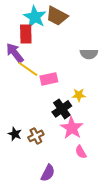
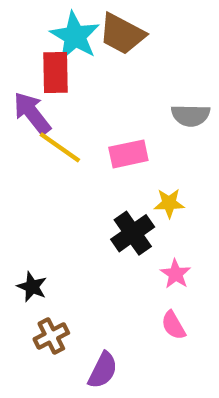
pink rectangle: (49, 79) -> (128, 154), moved
pink star: (72, 128) -> (176, 274), moved, size x0.6
brown cross: (36, 136) -> (51, 336), moved

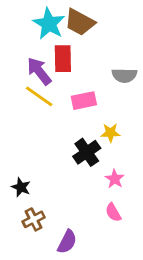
red rectangle: (56, 72) -> (63, 59), moved
purple arrow: (32, 113) -> (39, 71), moved

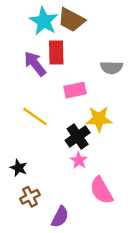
yellow line: (39, 96) -> (35, 116), moved
yellow star: (110, 133) -> (99, 119), size x1.5
pink star: (115, 179) -> (79, 160), moved
pink semicircle: (113, 212) -> (101, 190), size x1.6

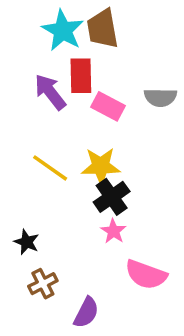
brown trapezoid: (71, 20) -> (103, 29), turned 52
pink rectangle: (75, 90) -> (108, 106), moved, turned 40
yellow star: (99, 119) -> (101, 166), moved
pink semicircle: (101, 190) -> (146, 275), turned -40

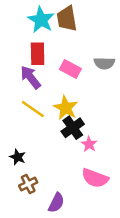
red rectangle: (81, 76) -> (38, 54), moved
purple arrow: (50, 92) -> (30, 77), moved
yellow star: (101, 166) -> (66, 108), turned 30
pink star: (113, 231) -> (89, 144), moved

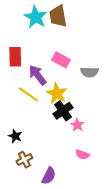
red rectangle: (38, 54) -> (15, 57), moved
gray semicircle: (104, 63) -> (89, 72), moved
purple arrow: (30, 77) -> (38, 75), moved
pink semicircle: (95, 178) -> (82, 154), size x0.6

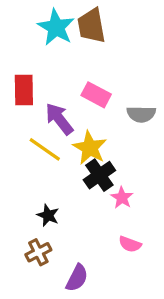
black star: (15, 136) -> (48, 215), moved

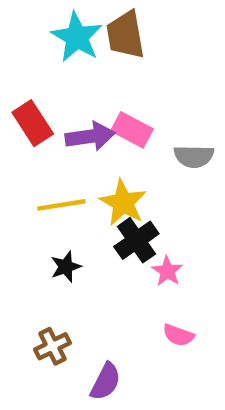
red rectangle: (24, 90) -> (33, 123), turned -32
purple arrow: (59, 119) -> (90, 136), moved, turned 120
yellow line: (45, 149) -> (61, 205), turned -44
black star: (48, 215) -> (66, 267), moved, turned 30

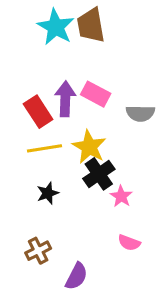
red rectangle: (33, 123) -> (38, 112), moved
purple arrow: (90, 136) -> (65, 99), turned -80

